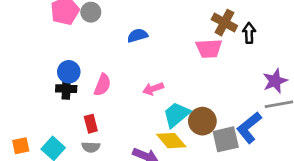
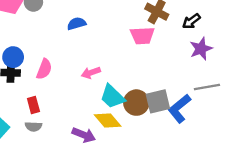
black arrow: (249, 33) -> (191, 21), moved, turned -126
purple star: (275, 81) -> (201, 49), moved
cyan trapezoid: (176, 115) -> (112, 97), turned -96
gray square: (226, 139) -> (158, 101), moved

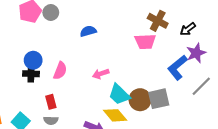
gray line: (207, 87) -> (201, 86), turned -35
blue L-shape: (179, 109) -> (177, 68), moved

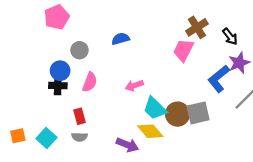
gray circle: (51, 12) -> (79, 50), moved
brown cross: (158, 21) -> (197, 27), turned 30
black arrow: (188, 29) -> (230, 36), turned -91
pink trapezoid: (145, 42) -> (183, 50), turned 120

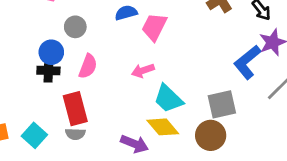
pink trapezoid: (183, 50) -> (154, 27), moved
brown circle: (178, 114) -> (211, 135), moved
red rectangle: (79, 116) -> (75, 109), size x1.6

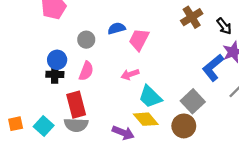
gray circle: (75, 27) -> (86, 40), moved
gray square: (222, 104) -> (193, 101), turned -30
gray semicircle: (75, 134) -> (76, 125), size x1.5

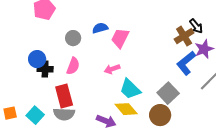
brown cross: (192, 17) -> (184, 36), moved
blue circle: (57, 60) -> (37, 59), moved

